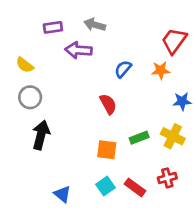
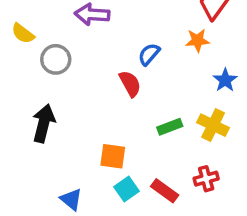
blue semicircle: (123, 69) -> (149, 54), moved
gray circle: (30, 97) -> (56, 59), moved
blue star: (182, 101) -> (225, 80), turned -30
orange square: (107, 150) -> (113, 156), moved

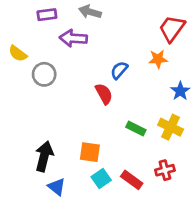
black arrow: (44, 123) -> (44, 156), moved
green rectangle: (170, 127) -> (136, 129), turned 48

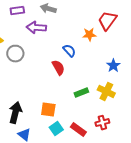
orange star: (158, 59) -> (89, 35), moved
blue semicircle: (119, 70) -> (69, 51), turned 96
green rectangle: (136, 129) -> (81, 93), turned -48

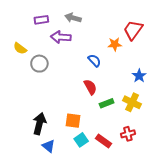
red semicircle: (58, 68) -> (90, 87), moved

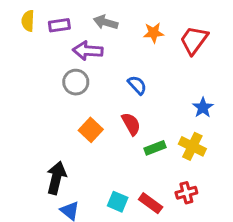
orange star: (115, 44) -> (154, 33), moved
yellow semicircle: (20, 48) -> (28, 21), moved, turned 56
gray circle: (39, 64) -> (76, 82), moved
orange square: (73, 121) -> (91, 130), moved, turned 35
cyan square: (81, 140) -> (118, 202), turned -32

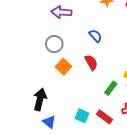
gray circle: (76, 82) -> (54, 44), moved
green rectangle: (155, 148) -> (111, 88), moved, turned -32

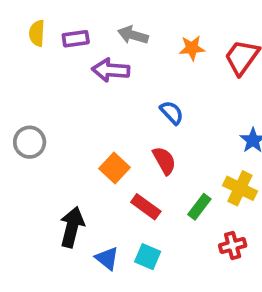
gray circle: (54, 44) -> (30, 142), moved
red rectangle: (105, 117) -> (146, 207), moved
blue triangle: (49, 122) -> (107, 258), moved

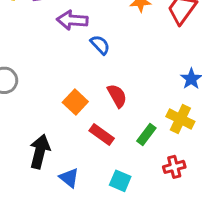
blue semicircle: (172, 113) -> (100, 45), moved
cyan square: (148, 257) -> (120, 181), moved

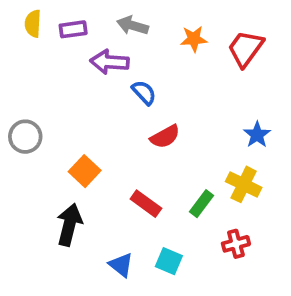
red semicircle: (117, 96) -> (165, 137), moved, turned 90
orange square: (75, 102) -> (85, 171), moved
blue triangle: (69, 178) -> (121, 265), moved

